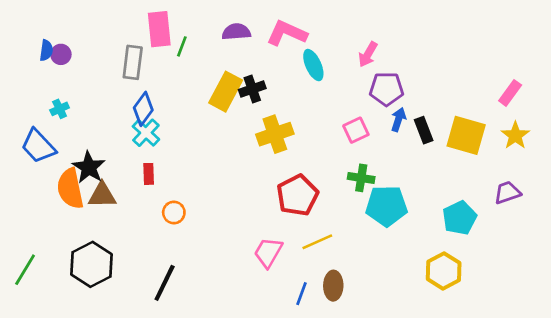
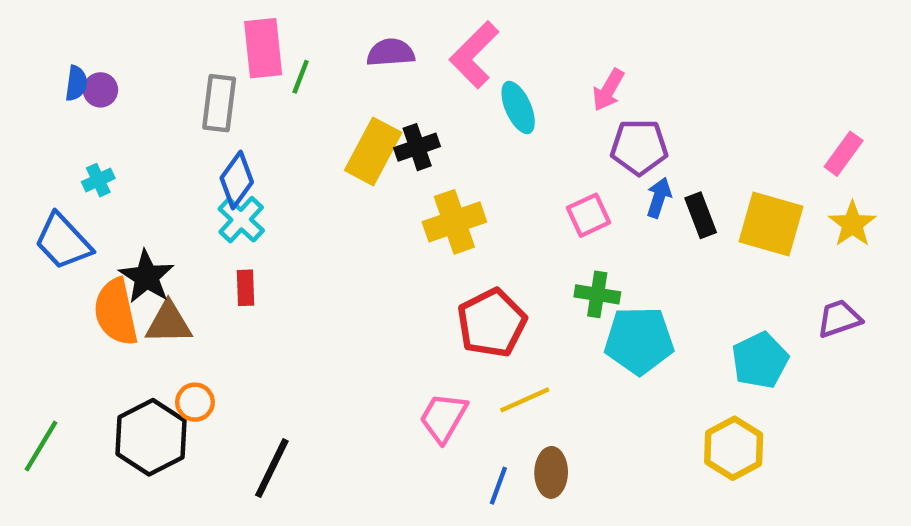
pink L-shape: (287, 33) -> (474, 55), turned -69
orange circle: (174, 213) -> (195, 402), moved

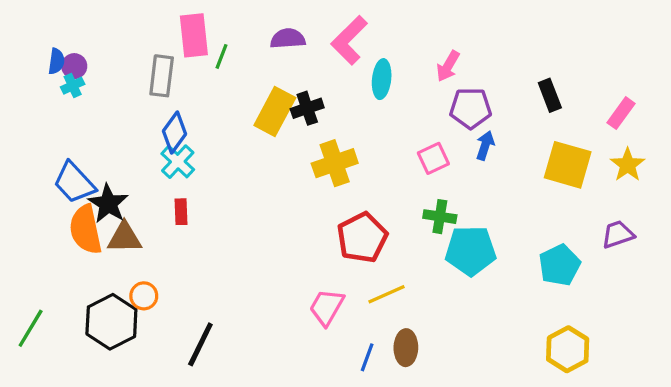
cyan ellipse: (518, 108) -> (382, 79), turned 30
cyan cross: (98, 180) -> (73, 86), moved
black rectangle: (701, 215) -> (550, 95), moved
blue trapezoid: (63, 242) -> (74, 183), moved
yellow hexagon: (734, 448) -> (568, 349), moved

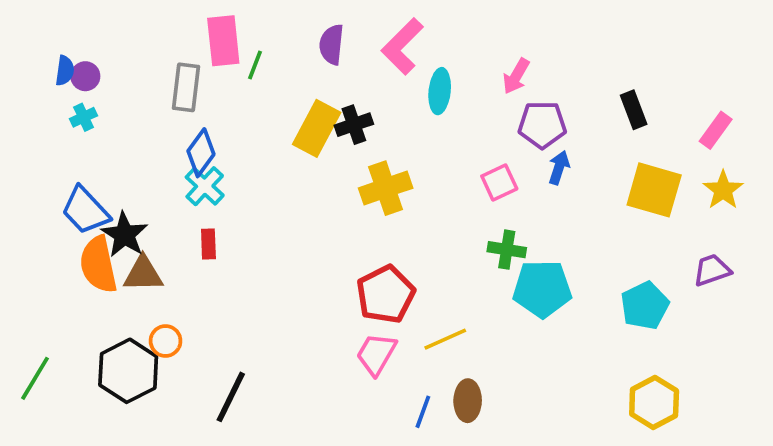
purple semicircle: (288, 39) -> (331, 44), turned -80
cyan cross: (73, 86) -> (83, 117), moved
red pentagon: (362, 238) -> (386, 294), moved

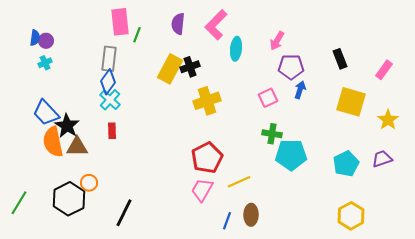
gray rectangle: (186, 87) -> (109, 59), moved
yellow star: (723, 190) -> (388, 120), moved
purple trapezoid: (712, 270) -> (382, 159), moved

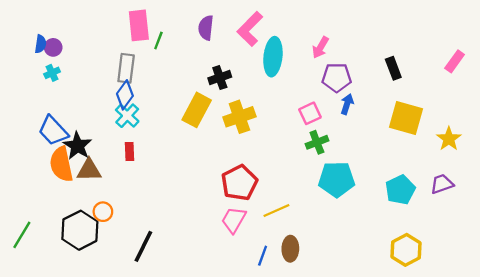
cyan ellipse: (236, 49) -> (273, 57), size x1.4
yellow rectangle: (170, 69) -> (197, 110), moved
pink rectangle: (384, 70) -> (455, 61), moved
green cross: (272, 134) -> (317, 142), moved, turned -30

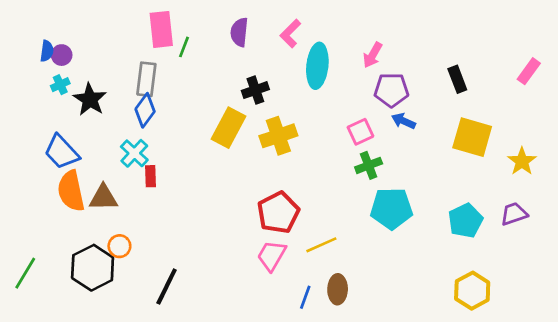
pink L-shape: (250, 29) -> (290, 33), size x0.7
blue arrow: (347, 104) -> (404, 121), turned -84
cyan cross: (127, 116) -> (134, 153), moved
black star: (77, 146) -> (90, 99), moved

